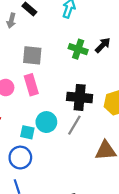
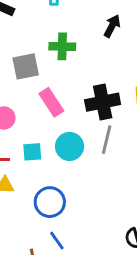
green cross: (78, 49) -> (62, 46), moved
pink rectangle: (31, 85) -> (51, 102), moved
cyan square: (27, 132) -> (32, 152), moved

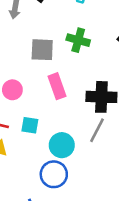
cyan circle: (70, 146) -> (62, 145), moved
blue circle: (50, 202) -> (54, 174), moved

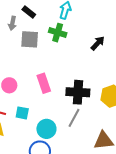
green cross: (78, 40) -> (58, 33), moved
gray square: (42, 50) -> (30, 39), moved

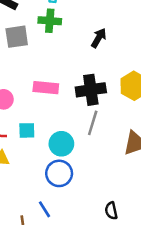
black arrow: (98, 43) -> (99, 38), moved
pink rectangle: (44, 83) -> (46, 88), turned -54

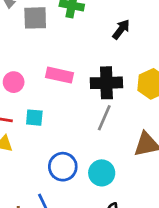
cyan circle: (61, 144) -> (102, 173), moved

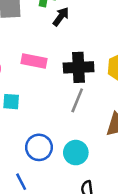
black arrow: (121, 29) -> (61, 17), moved

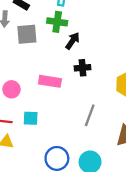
black cross: (79, 67) -> (82, 68), moved, size x0.6

